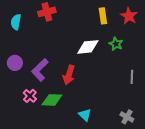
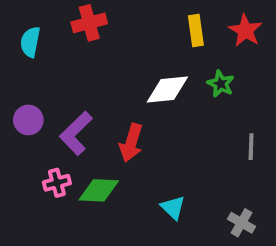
pink cross: (30, 96) -> (57, 183), turned 32
cyan triangle: (85, 115) -> (173, 208), moved

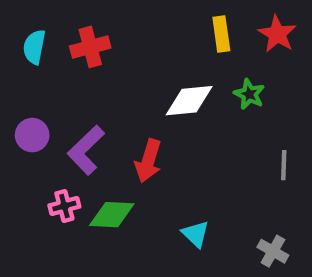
red cross: (89, 23) -> (90, 47), moved

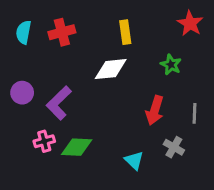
yellow rectangle: (221, 34) -> (125, 32), moved
white diamond: (189, 101) -> (111, 69), moved
red arrow: (148, 161) -> (155, 110), moved
gray cross: (273, 251) -> (174, 147), moved

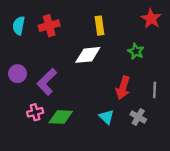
cyan triangle: (134, 160) -> (107, 117), moved

